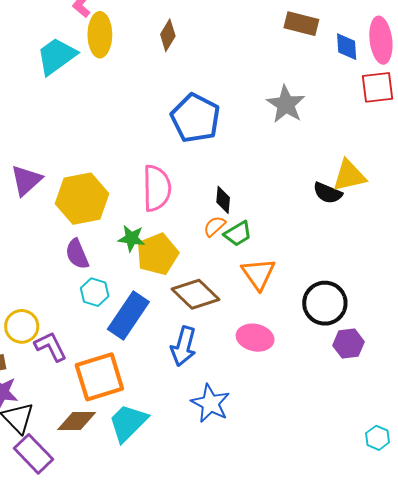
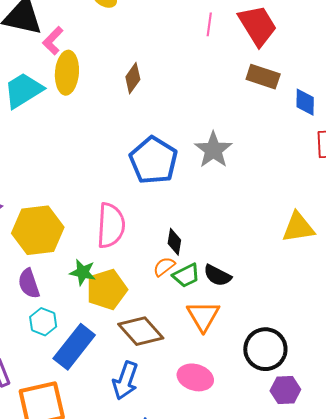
gray star: (286, 104) -> (213, 150), moved
black semicircle: (328, 193) -> (217, 275), moved

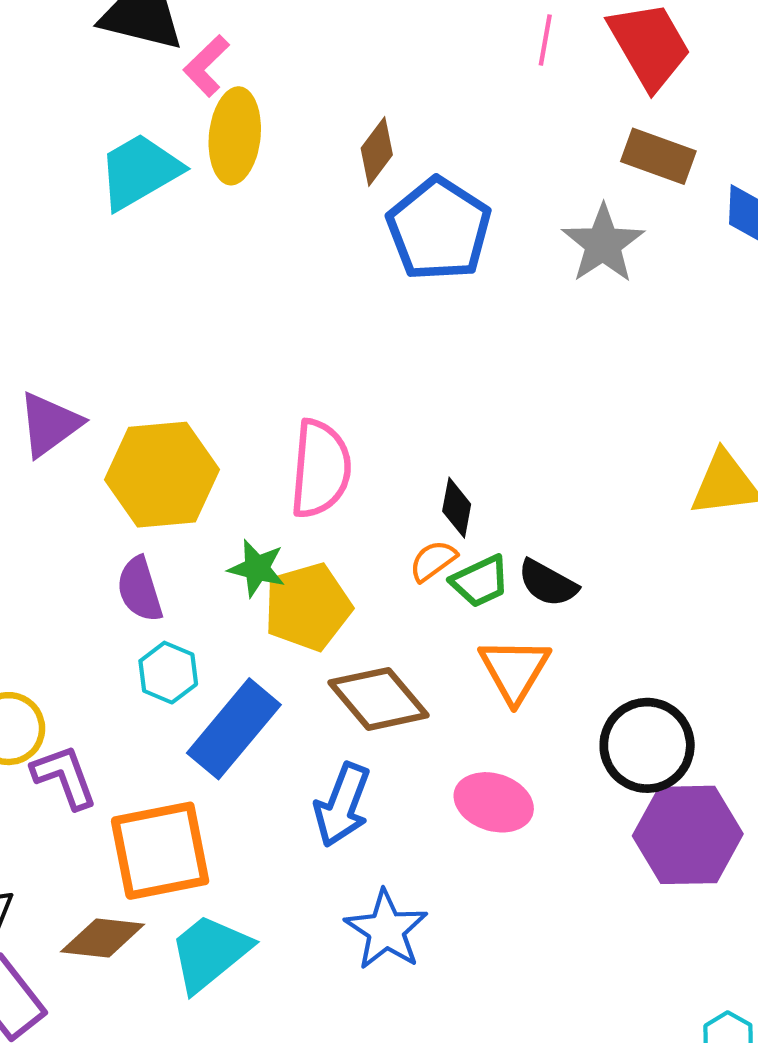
gray star: (213, 150) -> (603, 244), moved
blue pentagon: (154, 160) -> (439, 229), moved
purple hexagon: (285, 390) -> (688, 835), size x1.6

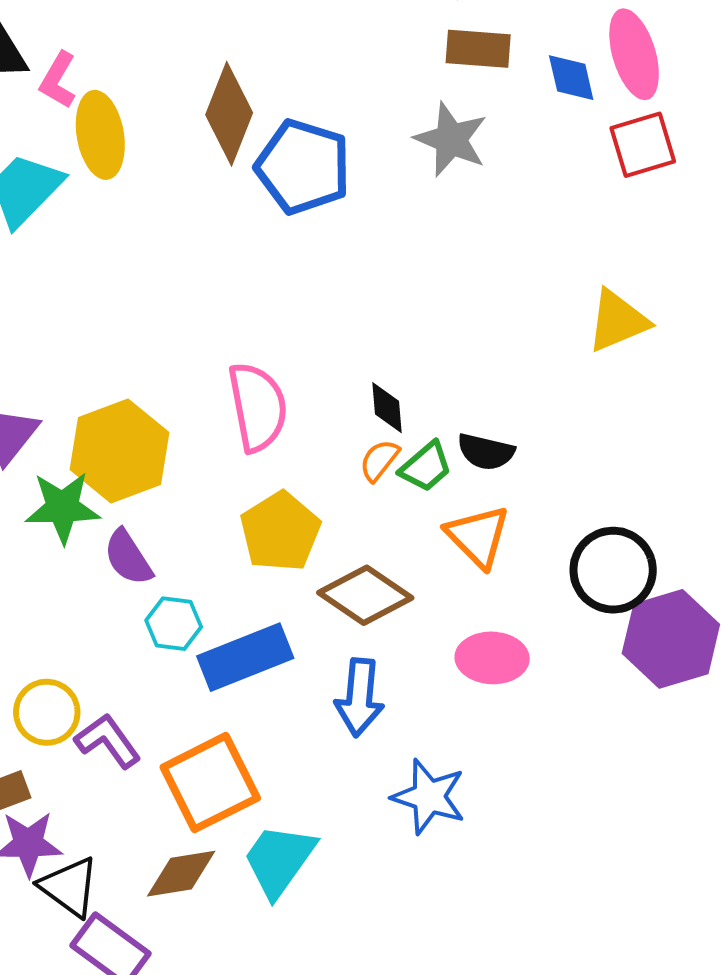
brown diamond: (377, 152) -> (229, 114), size x1.6
green star: (257, 568) -> (62, 507), moved, size x1.4
blue rectangle: (234, 729) -> (245, 657), turned 44

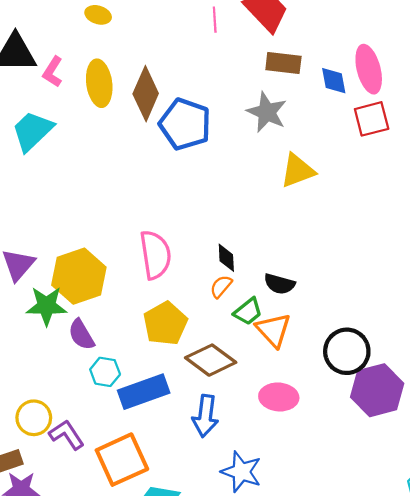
yellow ellipse: (100, 135) -> (99, 83), moved
yellow triangle: (618, 321) -> (298, 171), moved
green trapezoid: (426, 467) -> (248, 311), moved

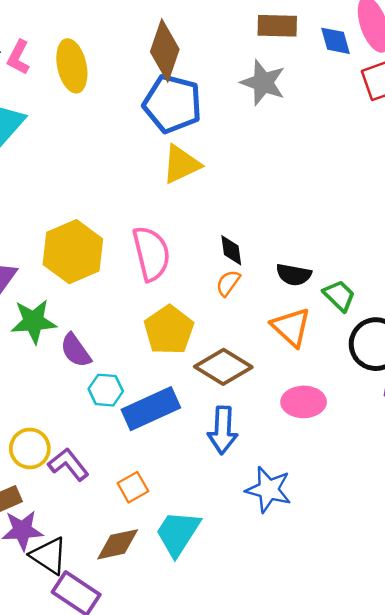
brown diamond: (146, 94) -> (165, 51), moved
yellow triangle: (298, 171) -> (181, 164), moved
yellow hexagon: (79, 276) -> (73, 252), moved
green trapezoid: (248, 311) -> (339, 296), moved, turned -92
orange square: (122, 460) -> (133, 487), size x0.5

